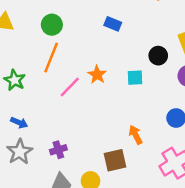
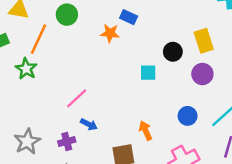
orange line: (51, 58) -> (39, 39), moved
orange star: (97, 75) -> (110, 33), moved, turned -30
pink line: (70, 87) -> (77, 98), moved
blue arrow: (19, 123) -> (89, 124), moved

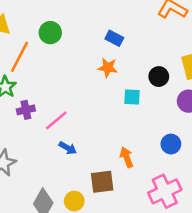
orange star: (110, 33) -> (108, 68), moved
purple cross: (67, 142) -> (26, 110), moved

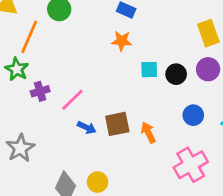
black circle: (159, 77) -> (176, 74), moved
brown square: (102, 182) -> (117, 124), moved

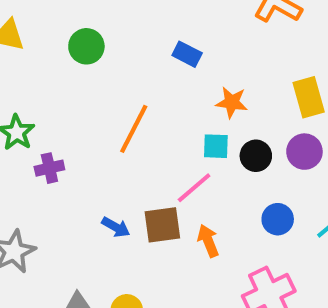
orange line: (29, 37) -> (134, 129), moved
orange star: (122, 41) -> (232, 102), moved
pink line: (72, 100) -> (194, 188), moved

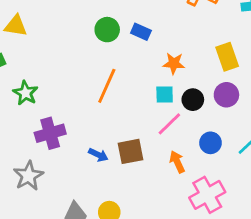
green circle: (86, 46) -> (107, 30), moved
purple cross: (49, 168) -> (50, 133), moved, size x1.5
pink line: (194, 188) -> (169, 124), moved
orange arrow: (208, 241) -> (177, 162), moved

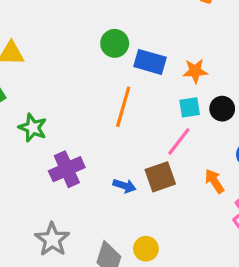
blue rectangle: (141, 32) -> (150, 62), moved, size x1.4
pink line: (169, 124) -> (179, 141), moved
gray star: (28, 176) -> (52, 239), moved

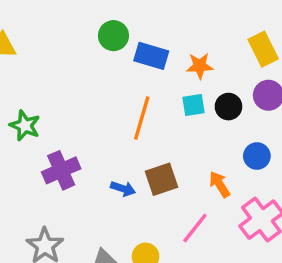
orange line: (123, 107) -> (142, 118), moved
pink line: (179, 141) -> (195, 228), moved

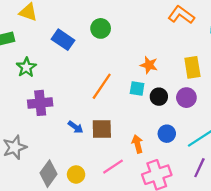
blue rectangle: (151, 56) -> (63, 40), moved

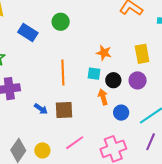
orange line: (102, 86) -> (63, 72), turned -35
orange arrow: (137, 144) -> (103, 97), moved

